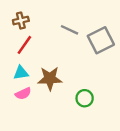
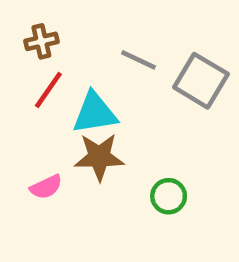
gray square: (101, 40) -> (201, 81), turned -32
cyan triangle: (21, 73) -> (95, 113), moved, size x1.5

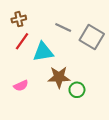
brown star: (99, 157) -> (59, 77), moved

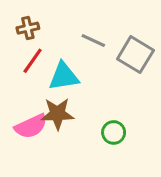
brown star: (59, 77) -> (57, 114), moved
pink semicircle: (21, 86) -> (31, 126), size x1.5

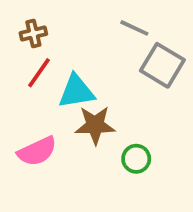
gray line: (93, 41) -> (134, 28), moved
brown star: (57, 114) -> (95, 125), moved

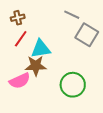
brown star: (95, 125) -> (36, 66), moved
green circle: (136, 159) -> (73, 85), size x1.6

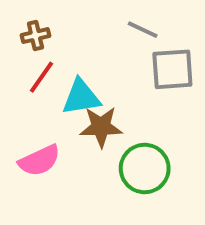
gray square: (87, 35) -> (172, 69), turned -35
brown star: (36, 66) -> (101, 127), moved

